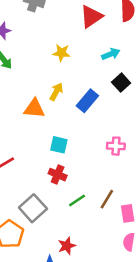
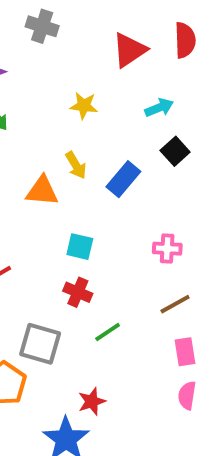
yellow arrow: (56, 92) -> (76, 165), turned 120
brown line: (107, 199) -> (175, 304), moved, turned 30
gray square: (33, 208) -> (40, 344), turned -32

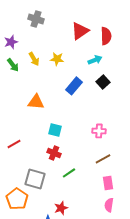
red semicircle: (185, 40) -> (106, 36), moved
yellow arrow: (76, 165) -> (34, 59), moved
blue rectangle: (123, 179) -> (74, 86), moved

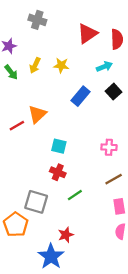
yellow arrow: (34, 59) -> (35, 65), turned 56
orange triangle: (36, 102) -> (37, 114), turned -48
red line: (14, 144) -> (17, 126), moved

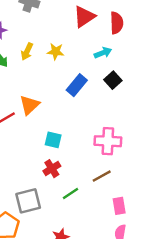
pink cross: (109, 147) -> (108, 141), size x1.5
red cross: (58, 172) -> (52, 169), turned 35
brown line: (114, 179) -> (102, 176), moved
gray square: (36, 202) -> (28, 201), turned -30

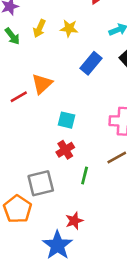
green line: (71, 193) -> (85, 176), turned -42

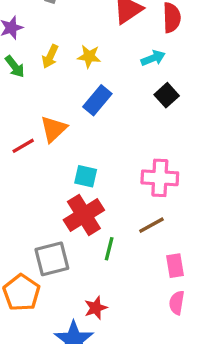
blue rectangle: (91, 63) -> (97, 100), moved
red cross: (65, 150) -> (84, 215), size x1.6

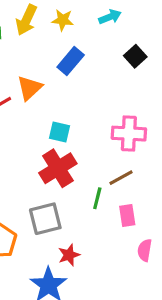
yellow arrow: (50, 56) -> (26, 20), size x1.4
cyan arrow: (153, 58) -> (110, 17), moved
green line: (109, 249) -> (97, 198), moved
gray square: (52, 259) -> (45, 219), moved
pink rectangle: (175, 266) -> (127, 216), moved

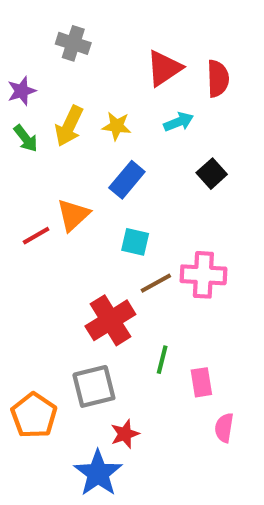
cyan square: (59, 132) -> (135, 242), moved
brown line: (121, 178) -> (156, 283), moved

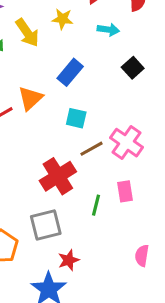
cyan arrow: (179, 122) -> (108, 30), turned 30
yellow arrow: (69, 126) -> (27, 33), turned -60
yellow star: (117, 126) -> (62, 19), moved
pink cross: (203, 275) -> (127, 143), turned 32
pink rectangle: (201, 382) -> (125, 191), moved

